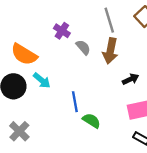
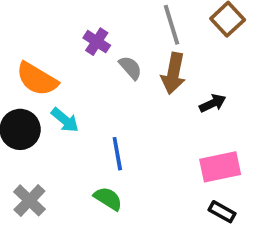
black arrow: (130, 79) -> (213, 103), moved
green semicircle: (91, 121) -> (108, 199), moved

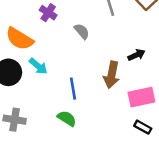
purple cross: (97, 42) -> (48, 13), moved
brown arrow: (173, 73) -> (112, 75), moved
gray cross: (29, 200) -> (15, 120), turned -35

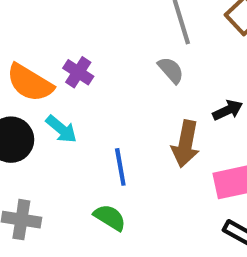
purple cross: (48, 13) -> (78, 72), moved
gray semicircle: (82, 31) -> (171, 70), moved

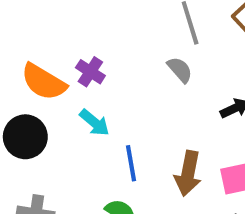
cyan arrow: (61, 129) -> (94, 123), moved
brown arrow: (186, 144) -> (188, 173), moved

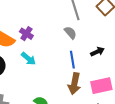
blue line: (131, 163) -> (72, 60), moved

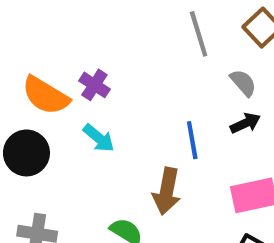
gray semicircle: (70, 33) -> (243, 83), moved
brown arrow: (74, 84) -> (167, 191), moved

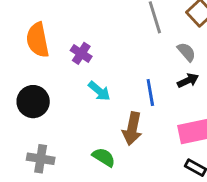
orange semicircle: (46, 96) -> (38, 40), moved, turned 48
cyan arrow: (99, 138) -> (99, 91), moved

